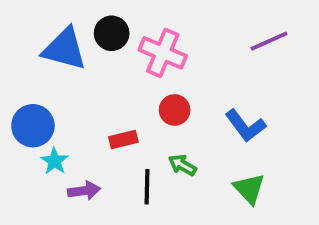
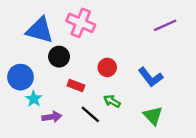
black circle: (112, 33) -> (59, 57), moved
pink cross: (163, 53) -> (81, 23), moved
red rectangle: (123, 139) -> (76, 86), turned 35
black line: (147, 187) -> (90, 114), turned -50

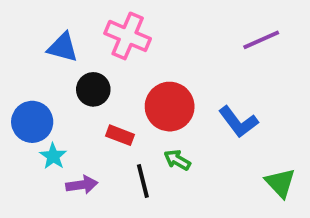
blue triangle: (40, 30) -> (63, 47), size x0.7
red circle: (107, 67) -> (170, 107), size x1.6
black line: (90, 114) -> (143, 181), turned 35
green triangle: (153, 116) -> (280, 183), moved

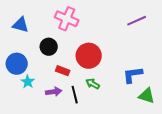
blue triangle: (63, 47) -> (21, 25), moved
blue L-shape: (238, 122) -> (133, 75), moved, turned 120
green triangle: (280, 183) -> (147, 96), turned -30
purple arrow: (82, 185) -> (54, 92), moved

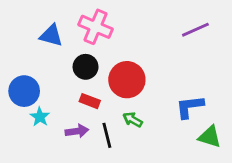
blue triangle: (21, 25) -> (51, 35), moved
black circle: (49, 47) -> (86, 67), moved

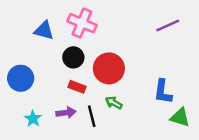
blue L-shape: (190, 107) -> (163, 92), turned -75
cyan star: (40, 117) -> (33, 119), moved

